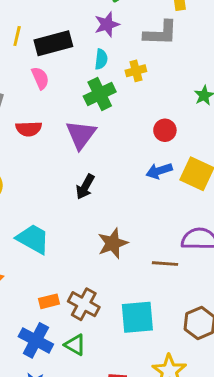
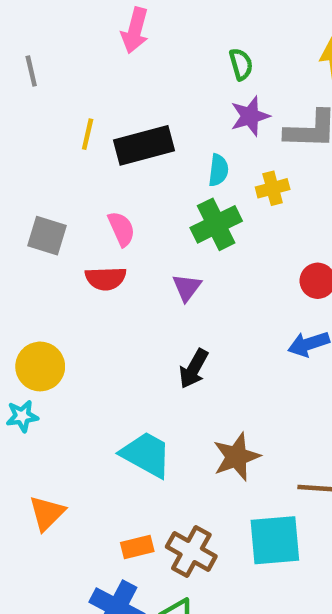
purple star: (107, 24) -> (250, 116), moved
pink semicircle: (40, 78) -> (121, 229), moved
purple triangle: (81, 135) -> (187, 288), size x0.6
cyan trapezoid: (33, 239) -> (146, 454), moved
cyan square: (137, 317) -> (275, 540), moved

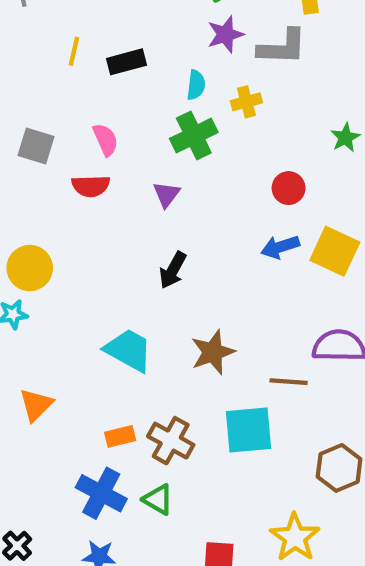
black rectangle: (144, 145) -> (127, 62), size x0.7

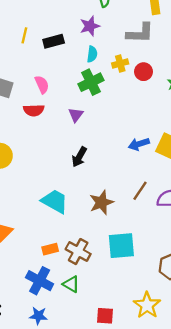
purple star: (225, 34) -> (90, 26), moved
red circle: (289, 188) -> (144, 72), moved
brown line: (289, 382) -> (140, 191), moved, turned -60

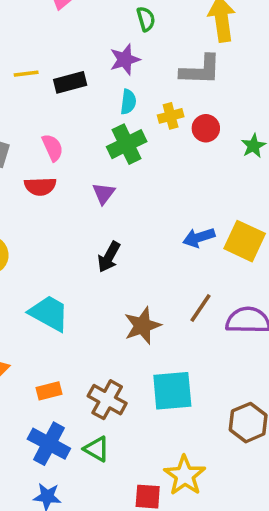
yellow line: (24, 35) -> (26, 74), turned 70
cyan trapezoid: (55, 201) -> (49, 313), moved
orange rectangle: (50, 249) -> (49, 391), moved
yellow star: (147, 305) -> (185, 475), moved

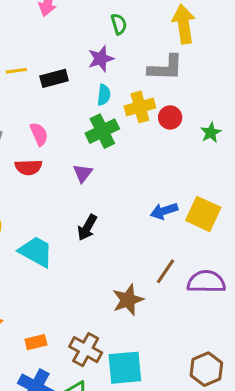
yellow cross: (171, 116) -> (140, 107), size x1.4
cyan trapezoid: (49, 313) -> (36, 252), moved
brown star: (142, 326) -> (128, 300), moved
cyan square: (172, 391) -> (125, 368), moved

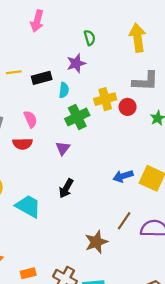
gray L-shape: (166, 68) -> (145, 81), moved
cyan semicircle: (104, 95) -> (64, 90), moved

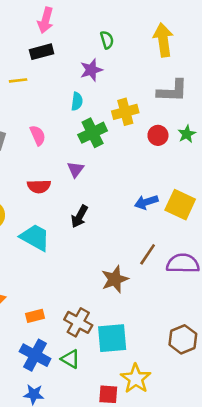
black rectangle: (42, 78) -> (42, 52), moved
red circle: (128, 107) -> (158, 135), moved
red semicircle: (23, 144) -> (39, 186), moved

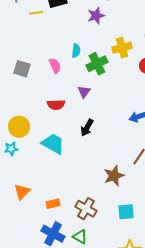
yellow line: (18, 80) -> (36, 13), moved
cyan semicircle: (77, 101) -> (76, 51), moved
cyan square: (112, 338) -> (126, 212), moved, size x0.7

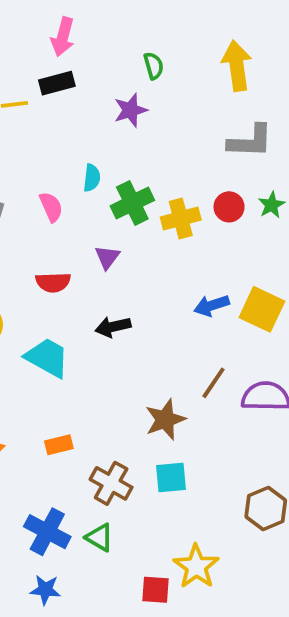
yellow cross: (122, 48) -> (181, 218), moved
black arrow: (87, 128) -> (113, 327), turned 48
orange rectangle: (53, 204) -> (59, 445), moved
cyan square: (126, 212) -> (171, 478), moved

